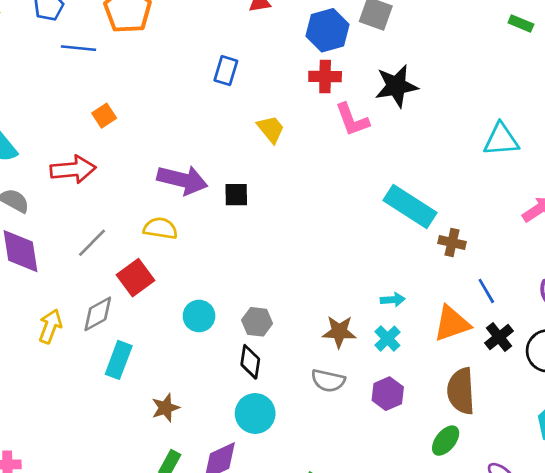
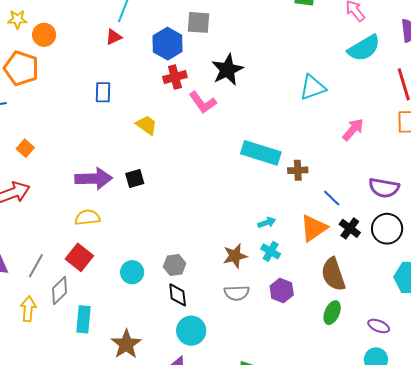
gray line: (92, 243) -> (36, 266), moved
brown star: (165, 408) -> (126, 344), size x1.4

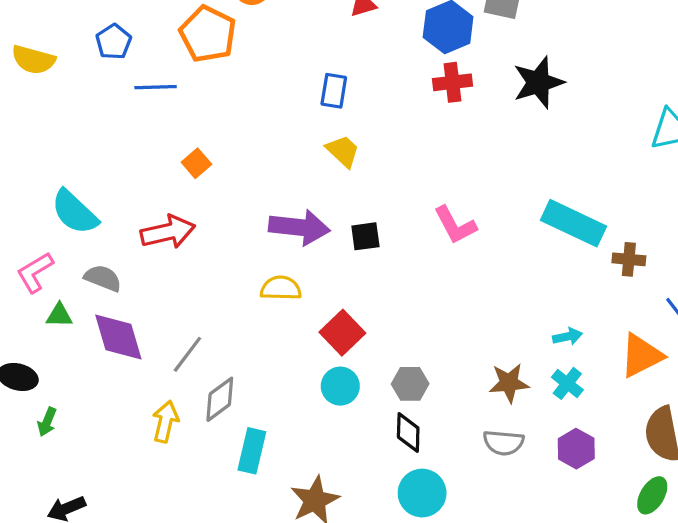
pink L-shape: (203, 102) -> (455, 225), moved
yellow trapezoid: (147, 125) -> (343, 151), moved
red square: (79, 257) -> (342, 333), moved

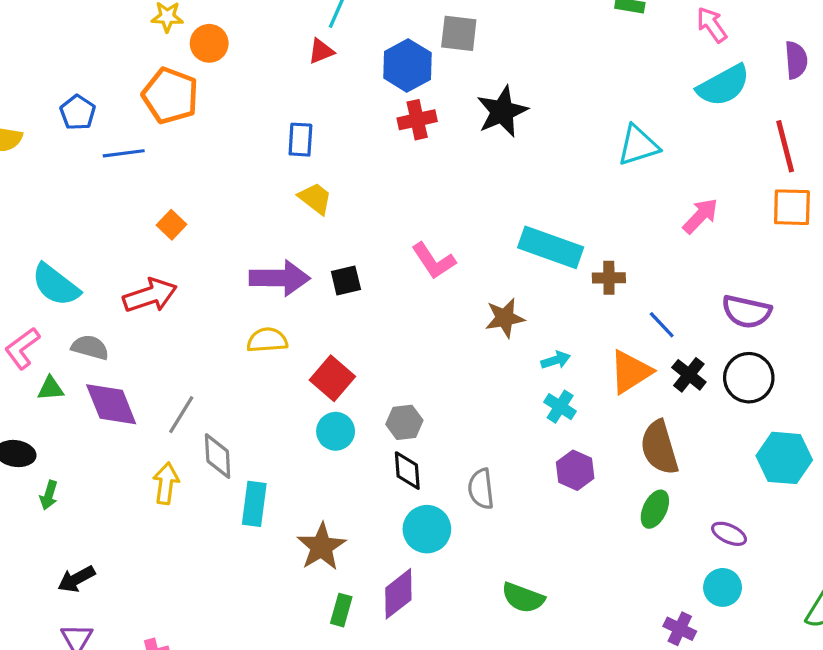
brown star: (509, 383) -> (505, 318), moved
gray diamond: (220, 399) -> (218, 456), turned -51
gray semicircle: (503, 443) -> (481, 489), moved, turned 84

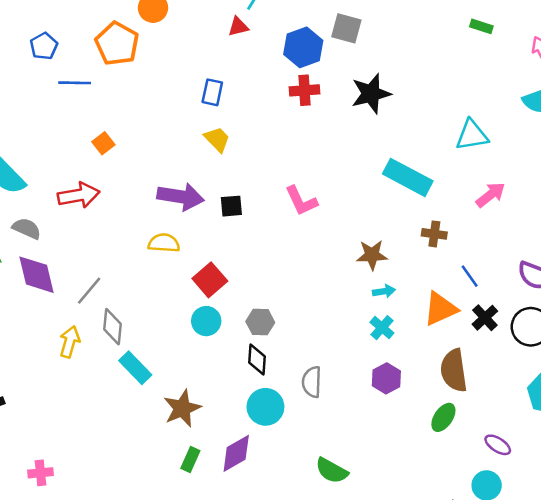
pink arrow: (700, 216) -> (491, 195), moved
cyan rectangle: (551, 247) -> (408, 177), moved
brown star: (505, 318) -> (372, 255), moved
cyan rectangle: (254, 504) -> (135, 368), turned -60

